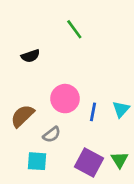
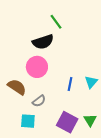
black semicircle: (30, 56) -> (43, 42), moved, size x1.5
pink circle: (65, 99) -> (37, 67), moved
brown semicircle: (22, 116) -> (17, 87), turned 78

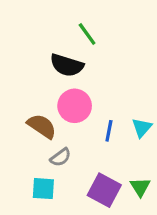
black semicircle: (43, 42) -> (67, 65), turned 35
pink circle: (37, 67) -> (75, 106), moved
brown semicircle: (17, 87) -> (42, 126), moved

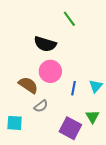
green line: (87, 34) -> (69, 19), moved
green triangle: (140, 187) -> (92, 117), moved
cyan square: (43, 189) -> (15, 123), moved

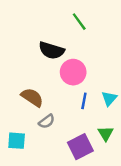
pink circle: (50, 71) -> (73, 72), moved
purple square: (70, 128) -> (80, 147), turned 35

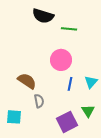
green line: (79, 22) -> (69, 29), moved, turned -49
black semicircle: (51, 50) -> (43, 16), moved
gray semicircle: (47, 121) -> (39, 101), turned -64

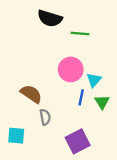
cyan triangle: (91, 82) -> (94, 80), moved
green triangle: (88, 111) -> (102, 102), moved

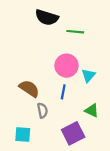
blue line: (81, 97) -> (63, 92), moved
green triangle: (102, 102) -> (92, 110), moved, turned -32
cyan square: (16, 136) -> (23, 135), moved

